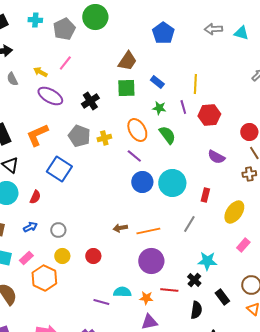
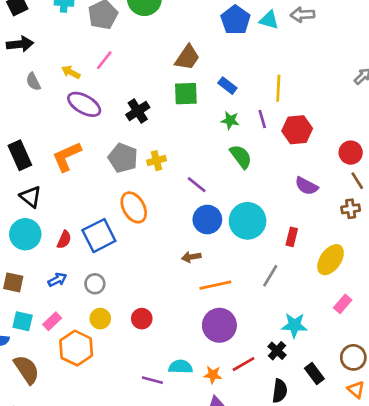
cyan triangle: (241, 33) -> (269, 20), moved
orange ellipse: (137, 130) -> (134, 207), moved
blue square: (59, 169) -> (99, 236), moved, turned 30
brown arrow: (120, 228) -> (191, 257), moved
red line: (169, 290) -> (244, 364), turned -36

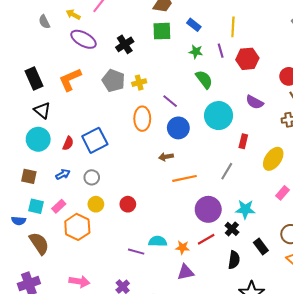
orange ellipse: (134, 207) -> (142, 119), moved, turned 30
cyan circle: (248, 221) -> (219, 116), moved
purple circle: (219, 325) -> (208, 209), moved

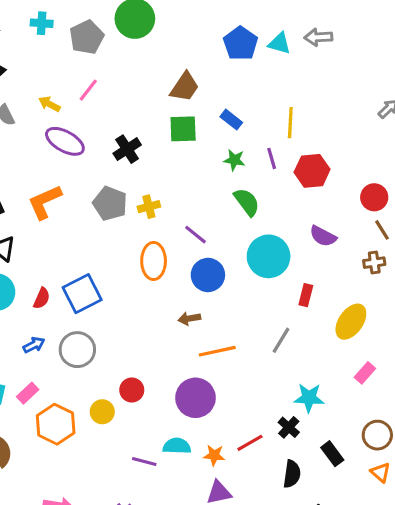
gray circle: (92, 177) -> (77, 350), size x1.5
yellow circle: (96, 204) -> (102, 412), moved
purple circle: (208, 209) -> (195, 398), moved

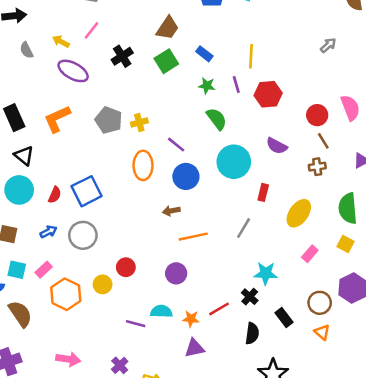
green square: (183, 129) -> (166, 61), turned -30
black cross: (127, 149) -> (122, 56), moved
purple circle: (195, 398) -> (176, 273), size x0.7

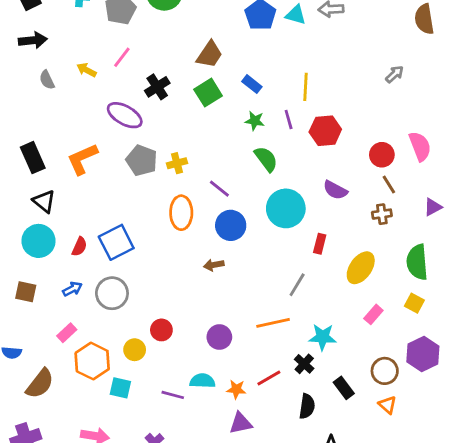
purple ellipse: (73, 71) -> (125, 115), moved
orange line: (193, 237) -> (273, 323), moved
cyan square: (17, 270) -> (120, 388), moved
brown semicircle: (20, 314) -> (40, 384), turned 72

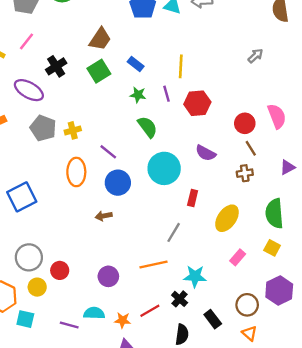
gray circle: (112, 293) -> (29, 257), moved

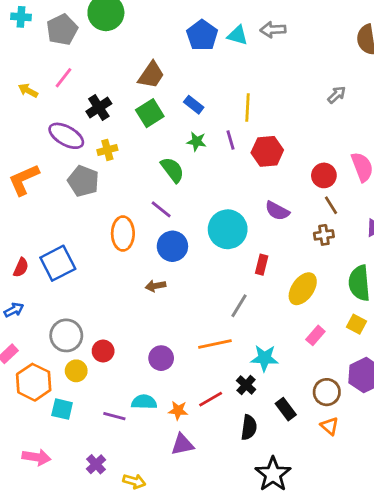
green semicircle: (148, 127) -> (172, 170), moved
yellow cross: (73, 130) -> (107, 150), moved

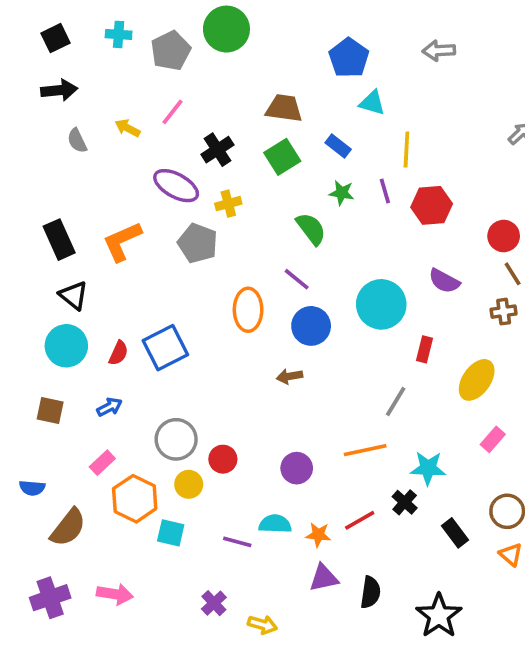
cyan triangle: (238, 35) -> (372, 103), moved
brown trapezoid: (151, 75) -> (284, 108), turned -116
black semicircle: (249, 427) -> (370, 592), moved
pink arrow: (37, 457) -> (115, 594), moved

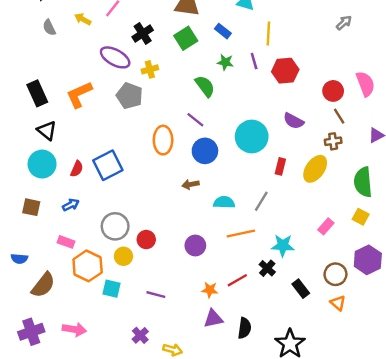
yellow ellipse: (477, 380) -> (315, 169), moved
pink rectangle: (102, 463) -> (66, 242), turned 63
cyan semicircle: (275, 524) -> (224, 202), moved

